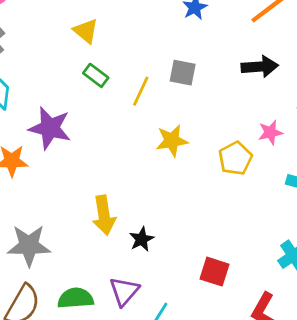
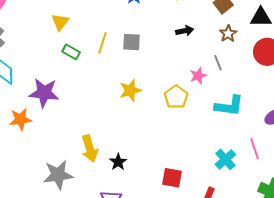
yellow triangle: (86, 31) -> (60, 22), turned 36
black arrow: (260, 67) -> (185, 31), size x0.7
yellow line: (141, 91) -> (102, 43), moved
gray star: (29, 245) -> (58, 175), moved

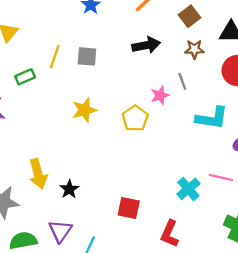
black arrow: (185, 31) -> (146, 45), size x1.4
brown star: (228, 34) -> (194, 49), turned 30
green rectangle: (71, 52) -> (25, 77), moved, turned -54
cyan L-shape: (229, 106) -> (212, 118), moved
pink line: (254, 149) -> (221, 177), turned -60

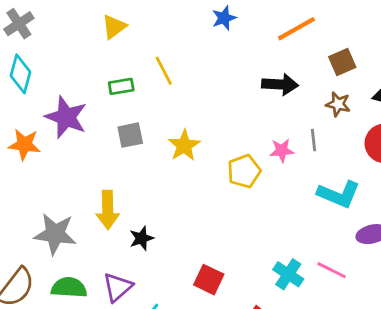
gray square: (87, 56) -> (130, 135), moved, turned -30
yellow line: (55, 57) -> (164, 71), turned -60
yellow star: (84, 110) -> (184, 146), turned -30
cyan cross: (188, 189) -> (288, 274), turned -30

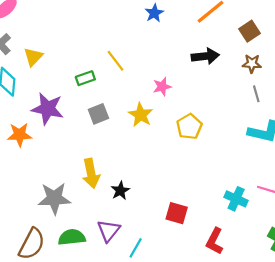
yellow triangle: (114, 27) -> (33, 57), moved
gray line: (314, 140) -> (256, 94), moved
pink star: (282, 150) -> (162, 87), moved

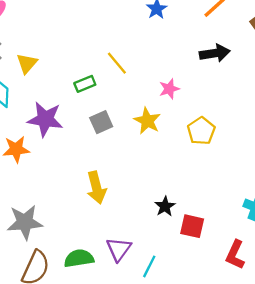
black star: (120, 191) -> (165, 206), moved
gray star: (54, 198) -> (25, 222), moved

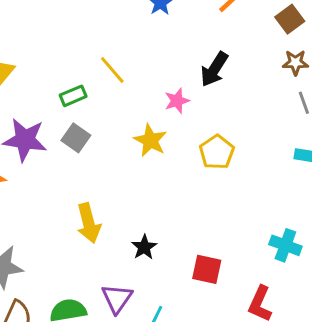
black arrow: (215, 53) -> (214, 69), moved, turned 132
gray square: (101, 122) -> (76, 138), moved, turned -30
black star: (165, 206) -> (144, 247), moved

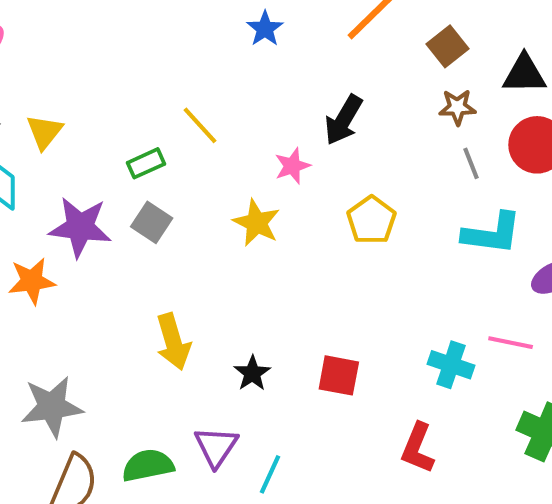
yellow pentagon: (217, 152) -> (371, 220), moved
red square: (207, 269) -> (339, 375), moved

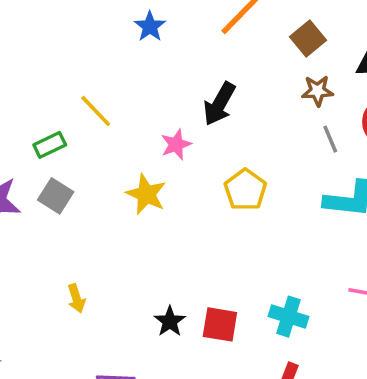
yellow arrow: (173, 342) -> (76, 298), size x0.6
cyan cross: (451, 365) -> (288, 317), moved
black star: (252, 373) -> (170, 321), moved

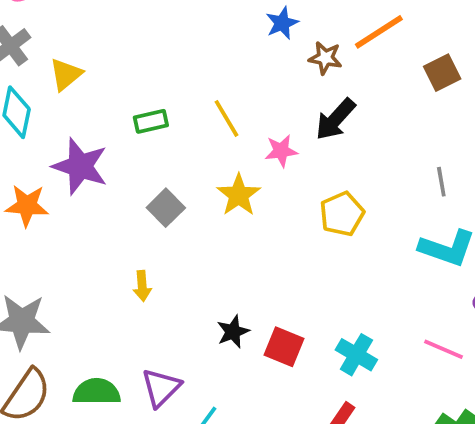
brown star: (318, 91) -> (325, 58), moved
yellow line: (96, 111) -> (226, 118), moved
gray square: (56, 196) -> (166, 208), moved

